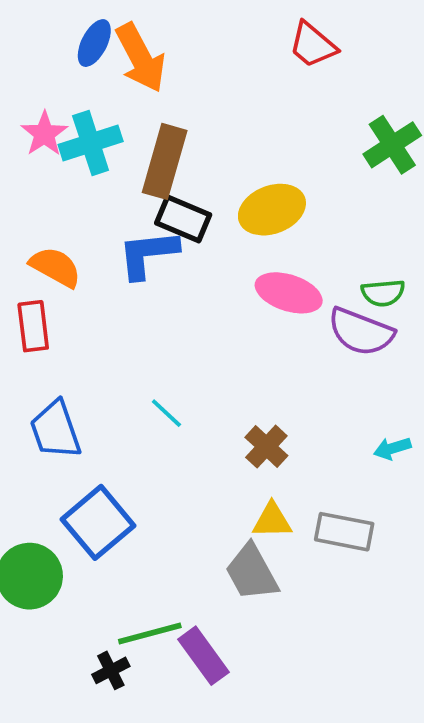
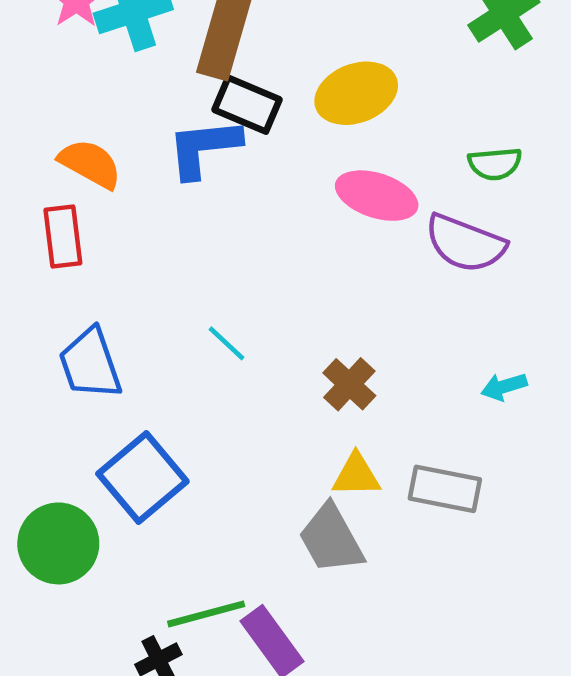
green semicircle: (383, 293) -> (495, 164), moved

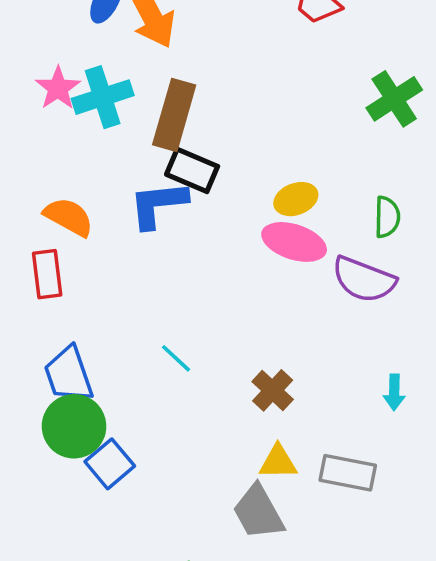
yellow ellipse: (356, 93) -> (296, 199), moved, size x0.7
green semicircle: (495, 164) -> (387, 217), turned -84
cyan arrow: (504, 387) -> (394, 392), turned -72
blue square: (142, 478) -> (110, 464), size x0.7
green circle: (58, 543) -> (74, 426), moved

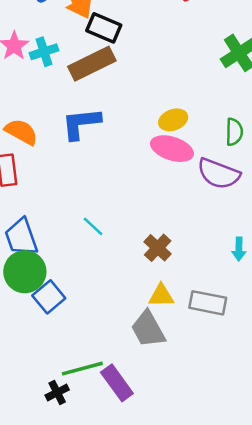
cyan cross: (103, 97) -> (44, 52), size x0.7
brown rectangle: (174, 115) -> (92, 64), turned 48
black rectangle: (192, 170) -> (104, 28), moved

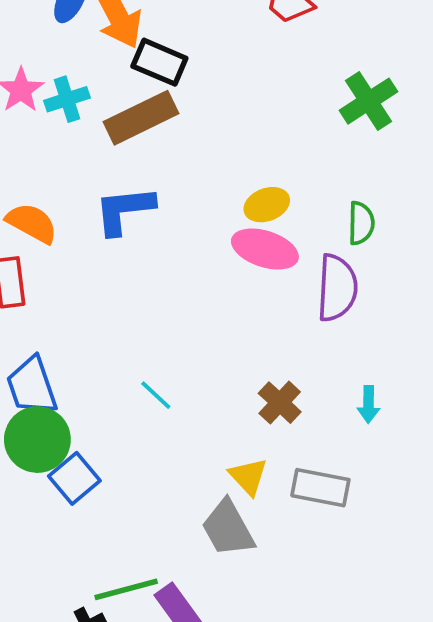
purple semicircle: (219, 174) -> (337, 288), turned -108
cyan line: (93, 226) -> (156, 395), moved
brown cross: (158, 248) -> (280, 403), moved
yellow triangle: (161, 296) -> (248, 477), turned 48

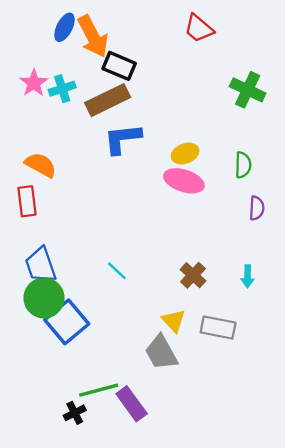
green cross: (368, 101) -> (248, 90), turned -32
blue L-shape: (124, 210) -> (122, 139), moved
purple semicircle: (337, 288) -> (257, 208), moved, size x0.6
blue square: (74, 478) -> (67, 322), size x1.4

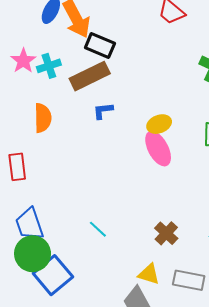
blue L-shape: (122, 139) -> (103, 111), size x0.6
orange semicircle: (41, 165) -> (43, 118), moved, turned 60
pink ellipse: (184, 181) -> (158, 149), turned 44
yellow triangle: (174, 321) -> (149, 274), turned -30

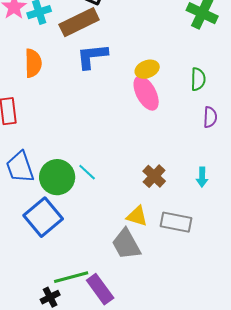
blue L-shape: (103, 111) -> (92, 56), size x1.6
green circle: (33, 254) -> (57, 177), moved

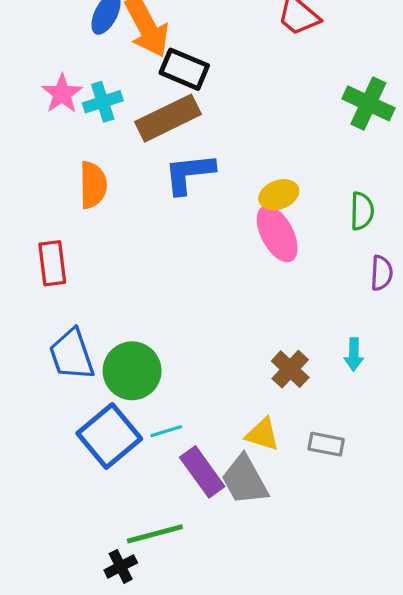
cyan line: (87, 172) -> (166, 431), moved, turned -60
cyan arrow: (202, 177) -> (354, 354), moved
gray rectangle: (176, 222) -> (326, 444), size x0.7
purple rectangle: (100, 289) -> (202, 472), moved

